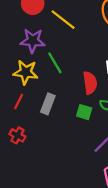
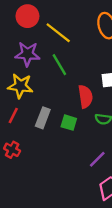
green line: (55, 63) -> (59, 65), moved
green square: (84, 112) -> (69, 123), moved

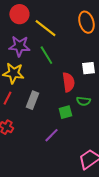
green square: (69, 123) -> (65, 112), moved, turned -32
purple line: (97, 159) -> (51, 135), moved

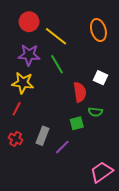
white square: (88, 68) -> (101, 78), turned 32
gray rectangle: (32, 100) -> (42, 136), moved

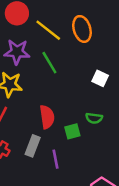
orange ellipse: (98, 30) -> (82, 29), moved
red semicircle: (80, 92) -> (47, 117), moved
purple line: (62, 147) -> (55, 159), turned -56

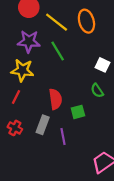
green semicircle: (94, 118) -> (97, 91), moved, turned 48

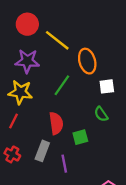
orange ellipse: (86, 21) -> (87, 61), moved
green line: (58, 51) -> (62, 85), moved, turned 66
white square: (102, 65) -> (107, 86), turned -32

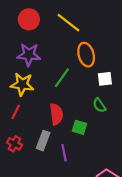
yellow line: (57, 40) -> (68, 23), moved
green square: (80, 137) -> (79, 127), turned 32

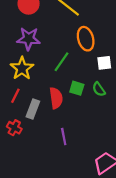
yellow star: (22, 84) -> (22, 68), turned 30
green square: (79, 127) -> (77, 88), moved
gray rectangle: (43, 141) -> (33, 109), moved

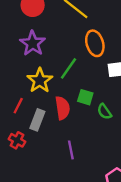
purple star: (29, 39) -> (33, 43), turned 30
yellow star: (22, 68) -> (40, 80), moved
green semicircle: (99, 89) -> (104, 112), moved

